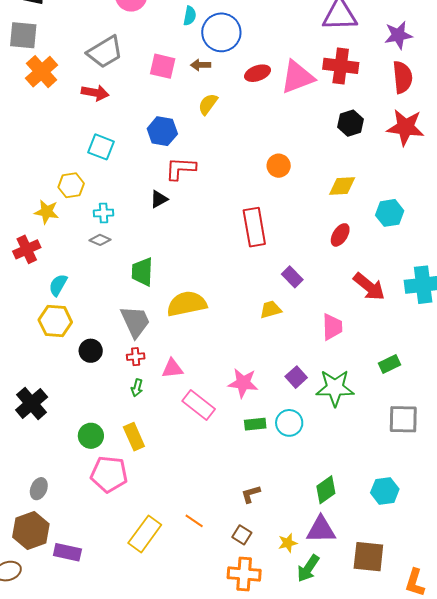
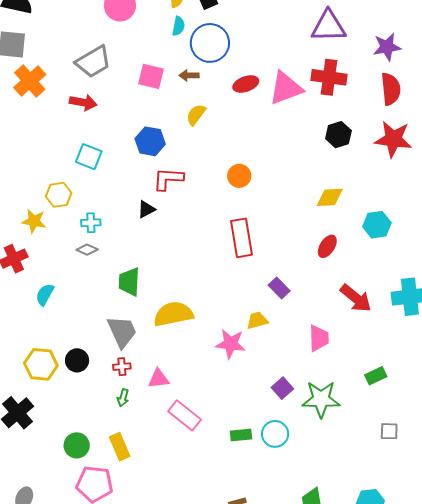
orange circle: (279, 166) -> (239, 176), moved
yellow hexagon: (55, 321) -> (41, 364), moved
pink star: (243, 383) -> (231, 344), moved
gray square: (403, 419) -> (389, 431), size x0.6

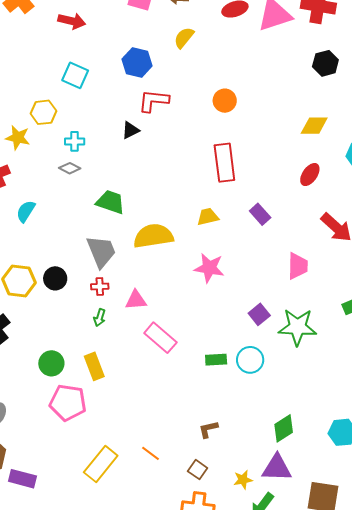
green trapezoid: (129, 282) -> (111, 202), turned 104
yellow trapezoid: (257, 320) -> (208, 217), moved

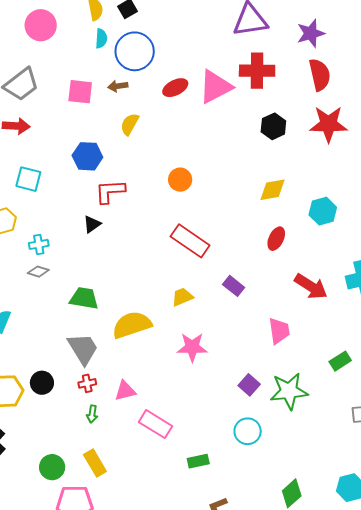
red rectangle: (224, 163) -> (190, 241), turned -39
green rectangle: (216, 360) -> (198, 461), moved

